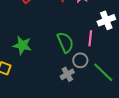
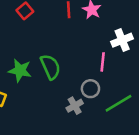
green semicircle: (65, 42) -> (50, 67), moved
green line: (103, 72) -> (118, 103), turned -75

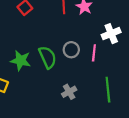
gray circle: (90, 89) -> (71, 50), moved
green line: (118, 103) -> (108, 90), turned -65

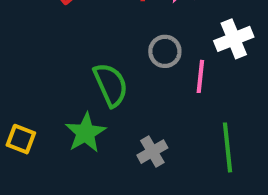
gray circle: (71, 50) -> (165, 51), moved
green star: (21, 61) -> (86, 133), moved, turned 30

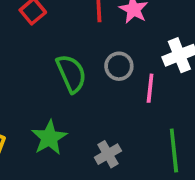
green semicircle: (111, 85) -> (71, 74), moved

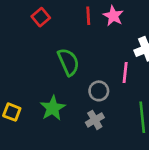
gray circle: (119, 66) -> (99, 91), moved

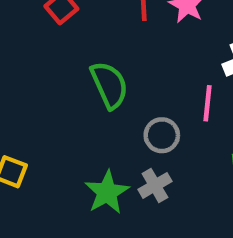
green star: (53, 108) -> (107, 192), moved

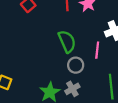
green semicircle: (109, 85) -> (67, 41), moved

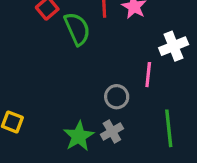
green semicircle: (67, 41) -> (77, 29), moved

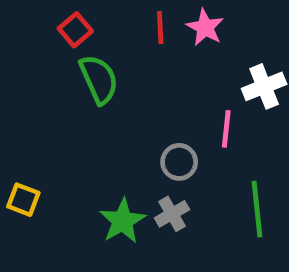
green semicircle: (77, 29) -> (99, 79), moved

